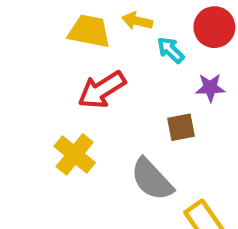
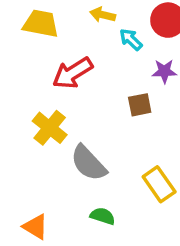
yellow trapezoid: (89, 31) -> (41, 24), moved
gray semicircle: (152, 179) -> (88, 163), moved

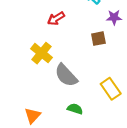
red arrow: (73, 73) -> (56, 18), size x0.7
orange triangle: (36, 227) -> (33, 116), turned 42

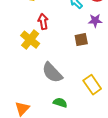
red arrow: (56, 18) -> (43, 22), turned 112
yellow cross: (42, 53) -> (30, 40), moved

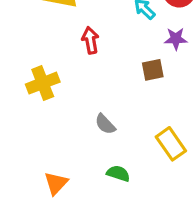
yellow cross: (30, 40) -> (43, 83), moved, turned 30
gray semicircle: (52, 73) -> (105, 124), size x0.6

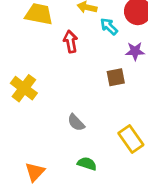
red arrow: (90, 40) -> (71, 42), moved
yellow cross: (43, 83) -> (24, 88), turned -32

